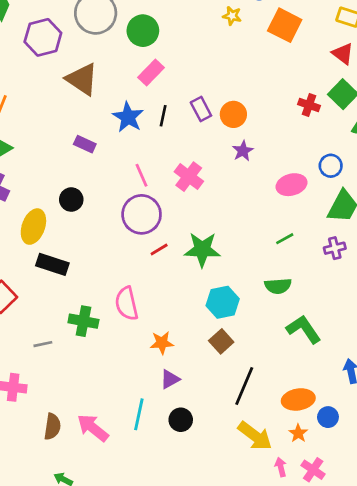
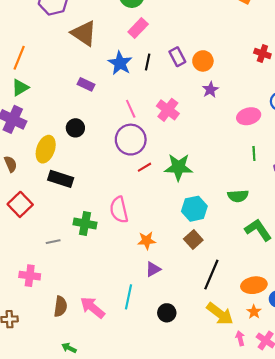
green line: (285, 239) -> (254, 153), moved, turned -64
black circle: (181, 420) -> (167, 313), moved

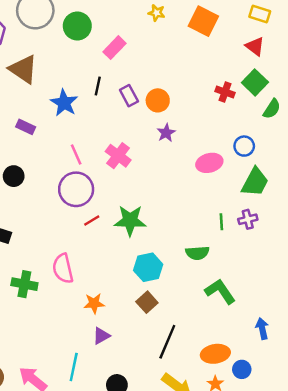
pink rectangle: (138, 28) -> (114, 48), moved
black line: (148, 62) -> (98, 86), moved
green line: (254, 153) -> (221, 222), moved

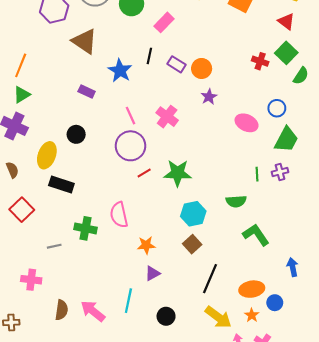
purple rectangle: (129, 96) -> (176, 64), turned -30
pink ellipse: (209, 163) -> (247, 123), turned 40

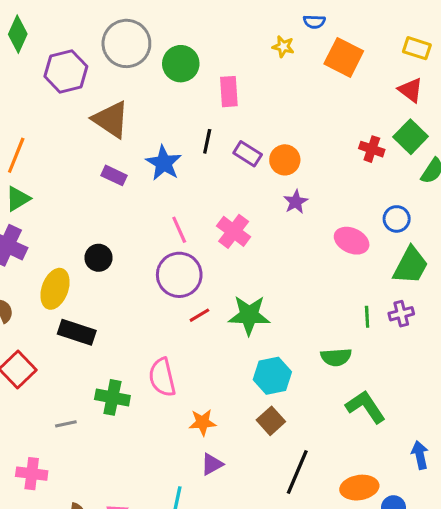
pink rectangle: (164, 22) -> (229, 92), turned -48
purple rectangle: (87, 91) -> (114, 175), moved

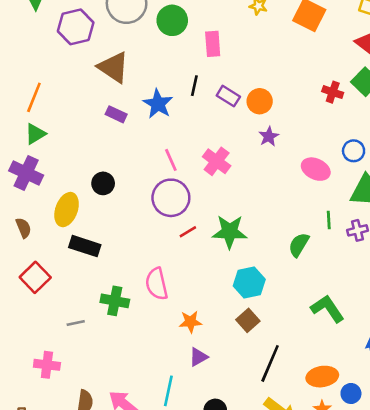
green line: (367, 317) -> (329, 220), moved
green semicircle: (336, 357) -> (299, 245), moved, turned 125

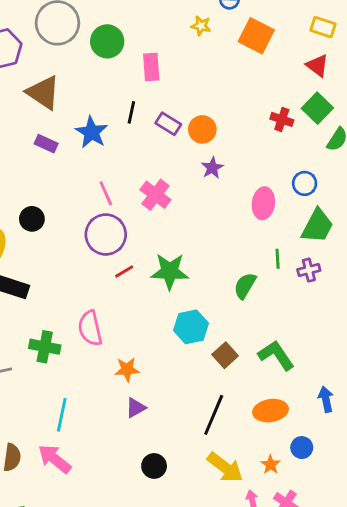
pink ellipse: (316, 169) -> (263, 203), turned 72
brown square: (248, 320) -> (225, 355), moved
orange ellipse: (322, 377) -> (270, 411), moved
cyan line: (168, 391) -> (62, 415), moved

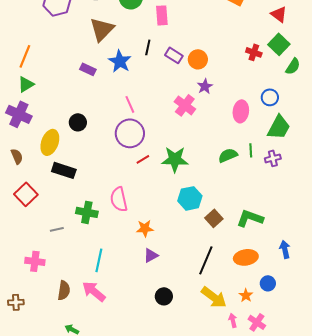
brown triangle: (43, 93) -> (102, 29), moved, turned 40
pink cross: (155, 195) -> (185, 105), moved
green semicircle: (245, 286) -> (228, 155), moved, turned 36
green L-shape: (276, 355) -> (250, 218), turned -36

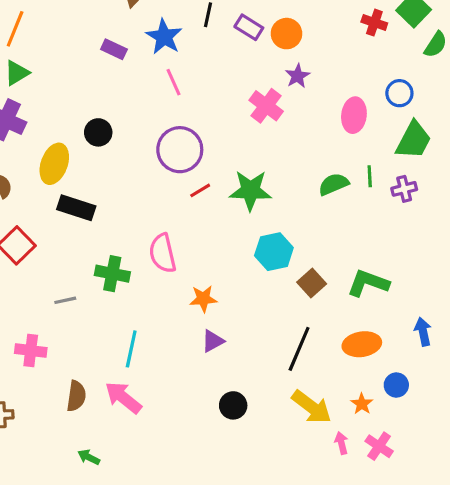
pink line: (130, 104) -> (174, 82), moved

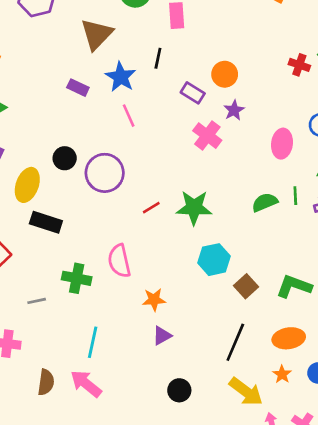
purple rectangle: (249, 27) -> (193, 93), moved
purple circle: (180, 150) -> (105, 173), moved
orange star: (362, 404) -> (282, 374), moved

